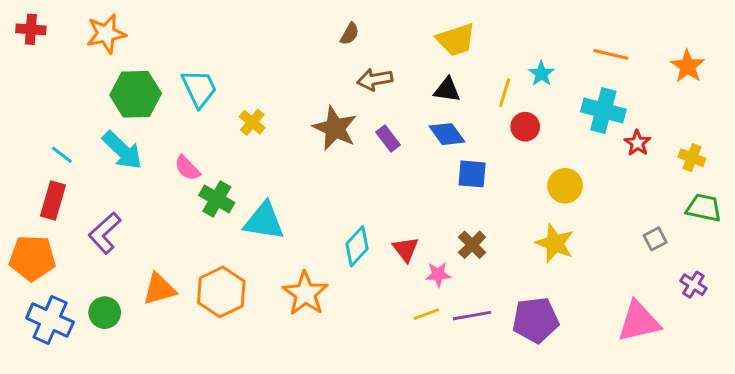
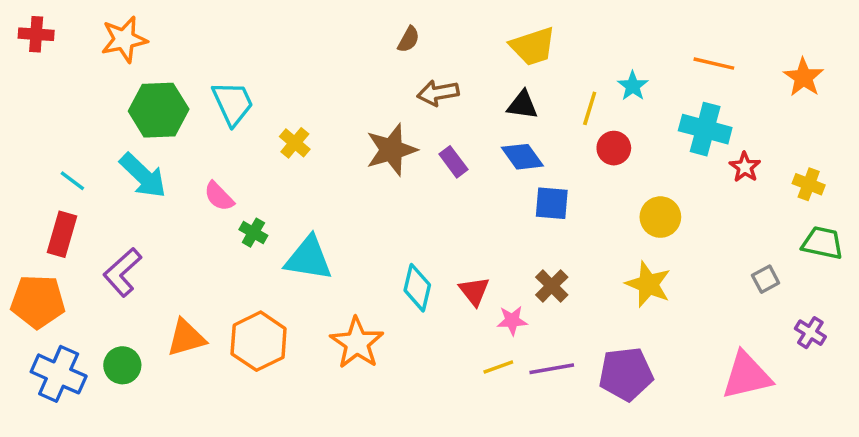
brown star: (335, 128) -> (391, 150), turned 30
green cross: (217, 199) -> (253, 233), size x0.7
cyan diamond: (357, 246) -> (417, 288), turned -30

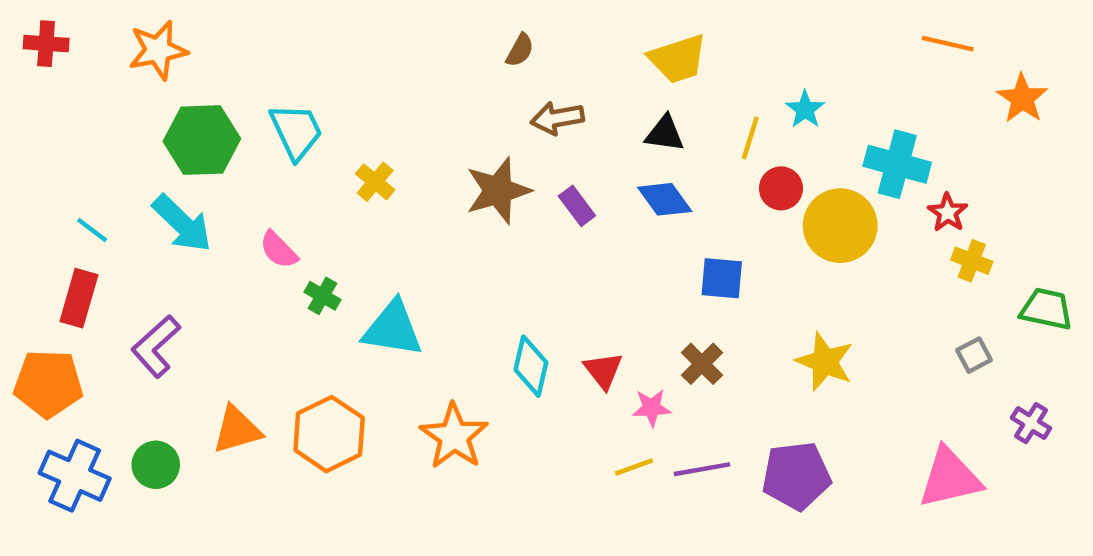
orange line: (714, 64) -> (948, 44), moved
yellow cross: (809, 184) -> (972, 261), moved
blue square: (552, 203) -> (722, 278), moved
yellow circle: (660, 217) -> (840, 226), moved, size x1.4

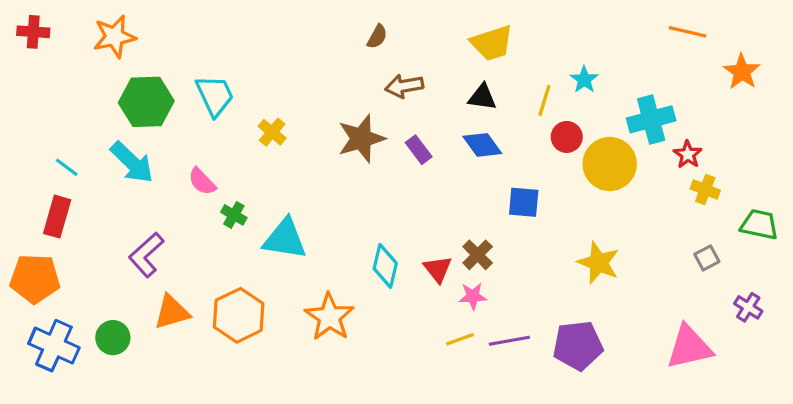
cyan cross: (897, 164) -> (651, 119), turned -30
purple L-shape: (156, 346) -> (146, 255), moved
brown cross: (702, 364) -> (478, 255), moved

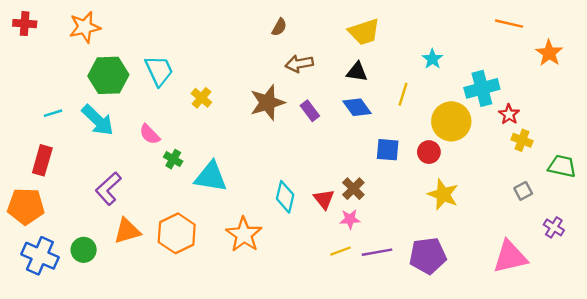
yellow line: (544, 100) -> (403, 94), moved
red circle: (567, 137) -> (429, 152), moved
cyan line: (67, 167) -> (53, 113), moved, turned -54

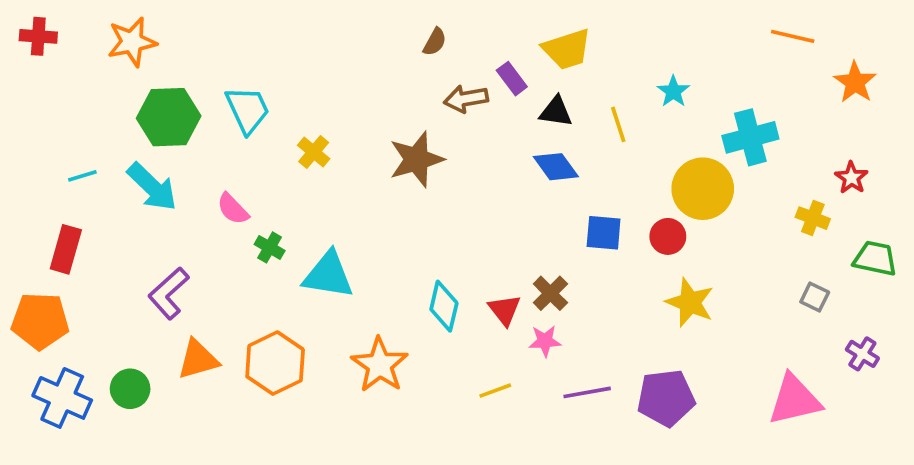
yellow line: (403, 94) -> (618, 124), moved, turned -35
purple rectangle: (310, 111) -> (512, 79), moved
red star: (509, 114) -> (851, 178), moved
gray square: (523, 191) -> (815, 297), turned -36
yellow line: (340, 251) -> (495, 391), moved

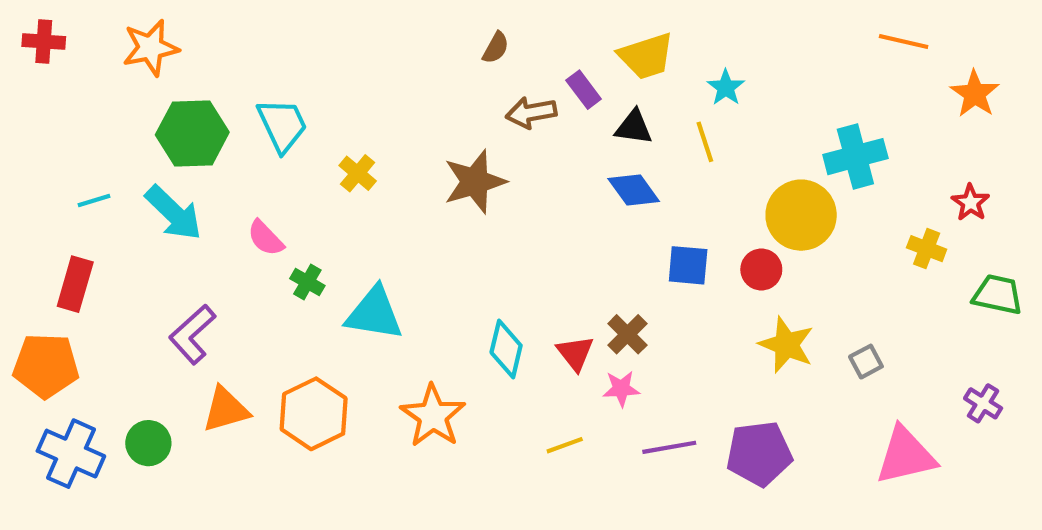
cyan star: (673, 91) -> (726, 87), moved
gray square: (815, 297) -> (866, 362), moved, turned 36

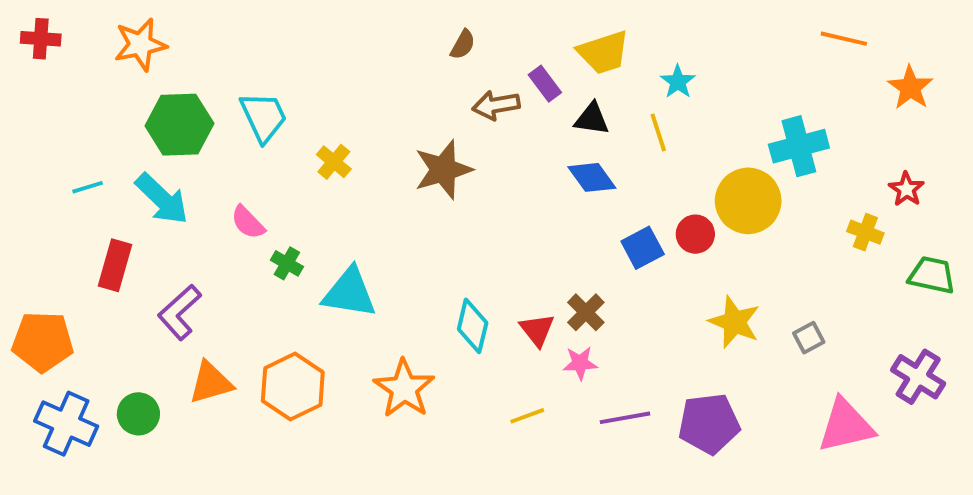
blue square: (688, 265) -> (643, 248), turned -33
red circle: (761, 269) -> (695, 234), moved
red rectangle: (75, 284) -> (115, 265), moved
purple cross: (983, 403) -> (918, 377), size x1.5

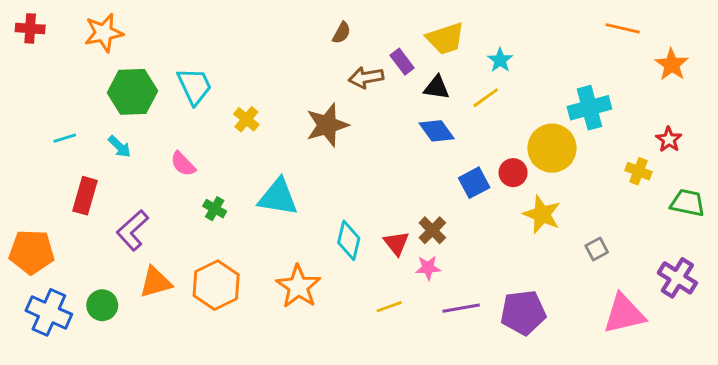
yellow line: (658, 132) -> (486, 98), turned 72
cyan arrow: (162, 199) -> (120, 147), size x0.6
green cross: (287, 263) -> (215, 209), moved
cyan triangle: (349, 293) -> (278, 197), moved
yellow star: (734, 322) -> (542, 214), moved

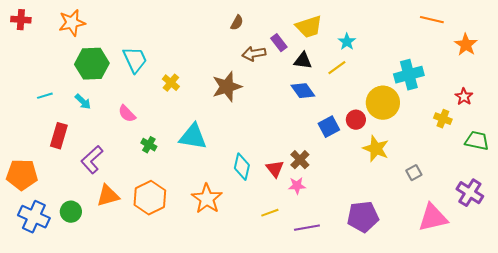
purple line: (461, 308) -> (307, 228), moved

